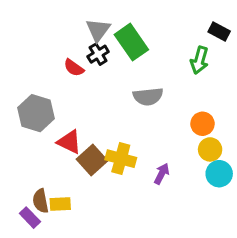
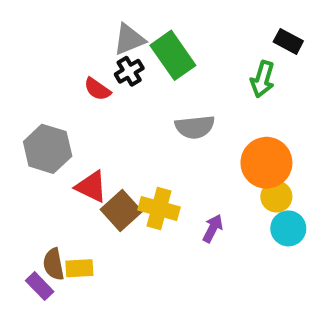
gray triangle: (98, 30) -> (129, 39), turned 32
orange circle: (202, 124) -> (266, 163), size x1.6

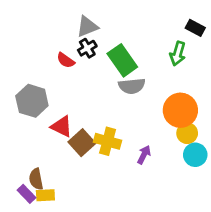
green rectangle: (173, 55) -> (122, 60), moved
yellow rectangle: (79, 268) -> (45, 195), moved

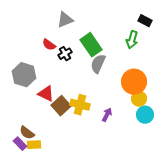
black cross: (87, 48) -> (65, 54), moved
gray semicircle: (132, 86) -> (98, 64), turned 120
brown semicircle: (36, 179) -> (27, 133), turned -42

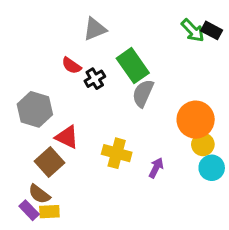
green arrow: (132, 40) -> (193, 30), moved, turned -60
brown square: (61, 106) -> (49, 162), moved

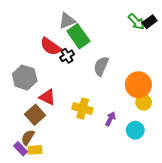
black rectangle: (212, 30) -> (150, 22), turned -64
red semicircle: (71, 66) -> (51, 47), size x1.5
green rectangle: (133, 66) -> (78, 36), moved
cyan circle: (212, 168) -> (135, 130), moved
brown semicircle: (39, 194) -> (28, 137), turned 84

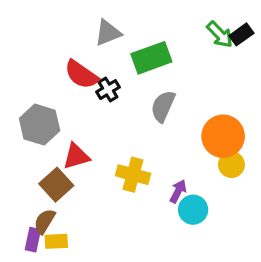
green rectangle: (78, 36) -> (151, 58), moved, turned -75
red triangle: (47, 97) -> (76, 156), turned -42
cyan circle: (135, 130) -> (193, 210), moved
purple rectangle: (21, 149) -> (33, 240), turned 56

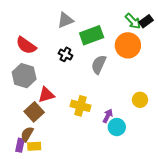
red semicircle: (81, 75) -> (26, 45), moved
black cross: (108, 90) -> (65, 54), turned -32
orange circle: (223, 136) -> (128, 45), moved

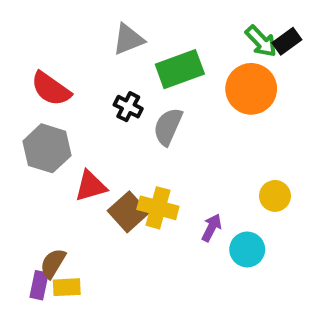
gray semicircle: (99, 65) -> (168, 127), moved
brown square: (34, 112) -> (128, 212), moved
cyan circle: (117, 127) -> (247, 249), moved

